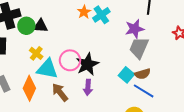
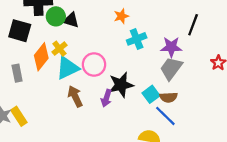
cyan cross: (101, 15) -> (137, 39), moved
black star: (87, 64) -> (121, 85), moved
cyan triangle: (47, 69) -> (68, 68), turned -50
orange diamond: (29, 88) -> (41, 57), moved

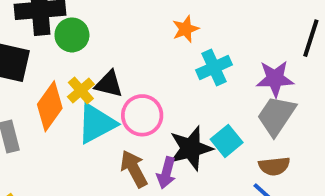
black triangle: (71, 20) -> (109, 84), moved
cyan square: (151, 94) -> (227, 141), moved
brown arrow: (75, 96) -> (134, 169), moved

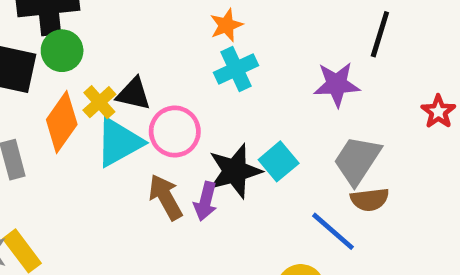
green circle: (72, 35) -> (62, 51), moved
cyan cross: (214, 67) -> (236, 69), moved
gray trapezoid: (276, 116) -> (357, 160), moved
brown semicircle: (274, 166) -> (370, 200), moved

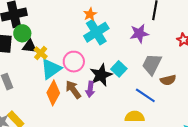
cyan cross: (236, 69) -> (96, 32), size x1.4
black triangle: (134, 94) -> (30, 46), moved
orange diamond: (62, 122) -> (53, 93), moved
brown semicircle: (370, 200) -> (168, 80), moved

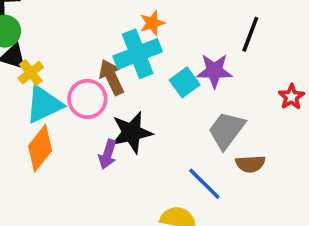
orange star: (90, 14) -> (152, 23), moved
cyan square: (119, 69) -> (185, 82), moved
brown arrow: (73, 90) -> (111, 77), moved

